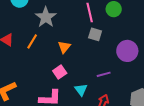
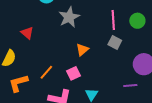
orange line: (32, 41) -> (46, 72), moved
purple line: (104, 74) -> (130, 85), moved

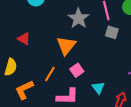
gray star: (69, 17) -> (78, 18), moved
orange triangle: (82, 50) -> (66, 46), moved, size x1.5

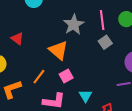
gray square: (112, 32) -> (105, 42), turned 32
orange triangle: (66, 46) -> (58, 50), turned -35

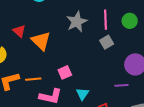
orange triangle: (58, 50) -> (41, 41), moved
orange line: (39, 77) -> (33, 79), moved, turned 42

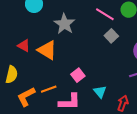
pink line: (105, 20) -> (105, 14), turned -42
gray star: (77, 22) -> (64, 24), moved

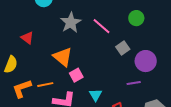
pink line: (105, 14) -> (101, 26), moved
gray square: (111, 36) -> (123, 48), moved
orange triangle: (47, 50) -> (63, 57), moved

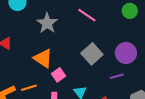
green circle: (136, 18) -> (130, 11), moved
pink line: (101, 26) -> (87, 15), moved
gray square: (123, 48) -> (92, 54), moved, size x1.5

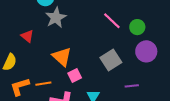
green circle: (130, 11) -> (137, 27), moved
gray star: (47, 23) -> (56, 18), moved
purple circle: (126, 53) -> (146, 51), moved

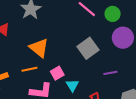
pink square: (75, 75) -> (57, 73), moved
orange line: (43, 84) -> (29, 69), moved

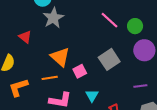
pink square: (57, 73) -> (80, 71), moved
purple line: (110, 73) -> (140, 86), moved

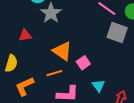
red triangle: (25, 37) -> (25, 35), turned -40
gray square: (109, 59) -> (117, 32), moved, turned -30

